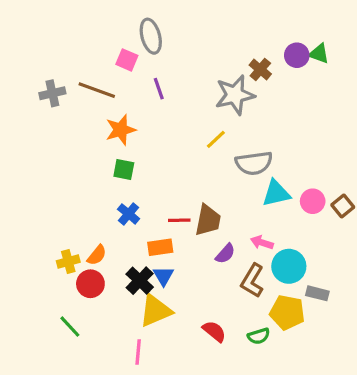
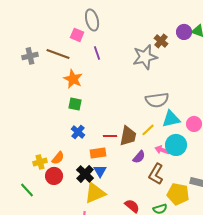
orange star: (121, 130) -> (73, 79), turned -30
yellow line: (216, 139) -> (148, 130), moved
cyan circle: (289, 266) -> (176, 145), moved
green line: (70, 327) -> (27, 190), moved

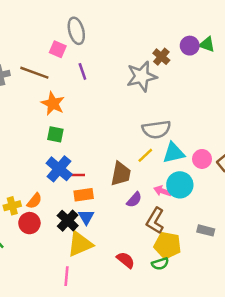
yellow line: (148, 130) -> (145, 155), moved
blue cross: (78, 132) -> (59, 169), size x1.5
red line: (110, 136) -> (76, 175), moved
yellow pentagon: (178, 194) -> (167, 245), moved

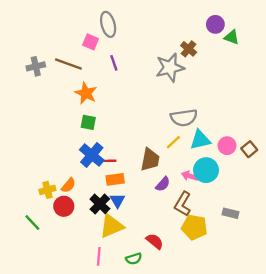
purple circle: (190, 46) -> (215, 24), moved
green semicircle: (160, 264) -> (134, 259), moved

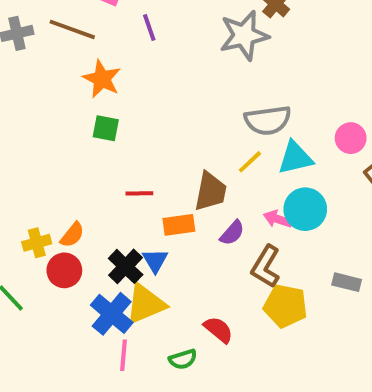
pink circle: (227, 146) -> (351, 138), moved
blue cross: (92, 155) -> (112, 314), moved
orange rectangle: (115, 179) -> (179, 225), moved

